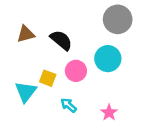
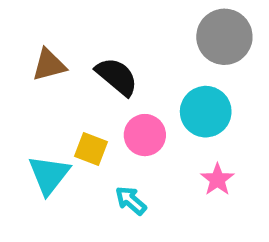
pink star: (109, 113) -> (217, 179), moved

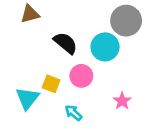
brown triangle: (49, 65) -> (30, 14), moved
cyan circle: (206, 112) -> (105, 47), moved

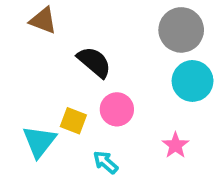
brown triangle: (30, 14) -> (43, 20), turned 36
cyan circle: (105, 47) -> (193, 81), moved

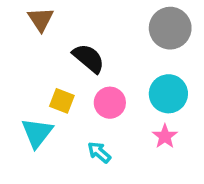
brown triangle: (43, 20) -> (41, 19), turned 36
cyan circle: (193, 81) -> (168, 94), moved
yellow square: (73, 121) -> (62, 101), moved

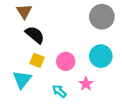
black semicircle: (89, 58) -> (35, 35), moved
pink star: (165, 136) -> (86, 84), moved

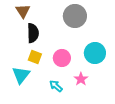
gray circle: (102, 17) -> (75, 16), moved
black semicircle: (35, 35) -> (33, 33), turned 48

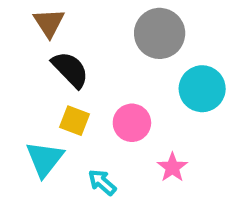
black semicircle: (33, 33) -> (70, 70), turned -42
cyan circle: (95, 53) -> (202, 89), moved
cyan arrow: (56, 86) -> (102, 182), moved

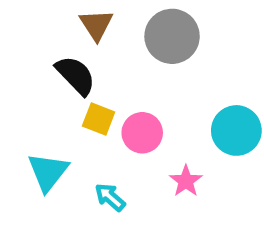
brown triangle: (49, 23) -> (96, 25), moved
cyan circle: (202, 89) -> (236, 130), moved
yellow square: (74, 121) -> (99, 119), moved

